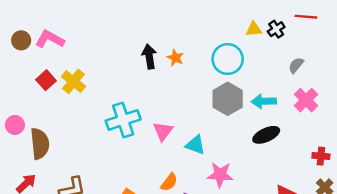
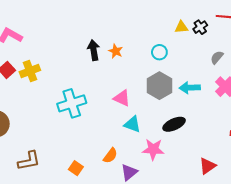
cyan circle: (228, 59) -> (159, 52), size x0.6
yellow cross: (73, 81) -> (30, 71), turned 30
pink triangle: (163, 131) -> (122, 98), moved, turned -42
black ellipse: (266, 135) -> (174, 124), moved

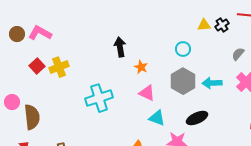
orange star: (116, 51) -> (141, 67), moved

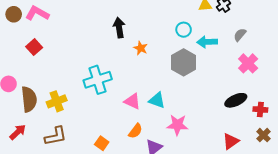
yellow cross: (59, 67) -> (57, 101), moved
cyan arrow: (212, 83) -> (207, 42), moved
pink triangle: (147, 93) -> (132, 101), moved
black ellipse: (197, 118) -> (236, 100), moved

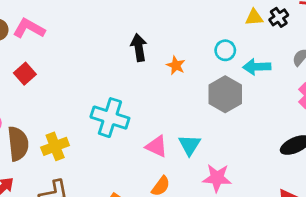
orange star: (141, 48) -> (176, 65), moved
cyan cross: (98, 80) -> (110, 118), turned 36
cyan triangle: (157, 100) -> (190, 145), turned 42

